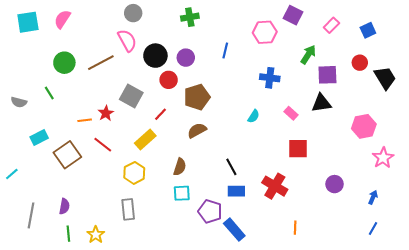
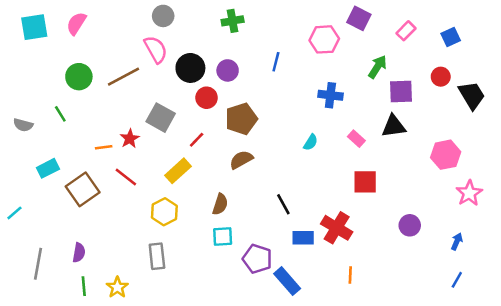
blue rectangle: (236, 191) -> (303, 238), moved
orange line: (295, 228) -> (350, 275), moved

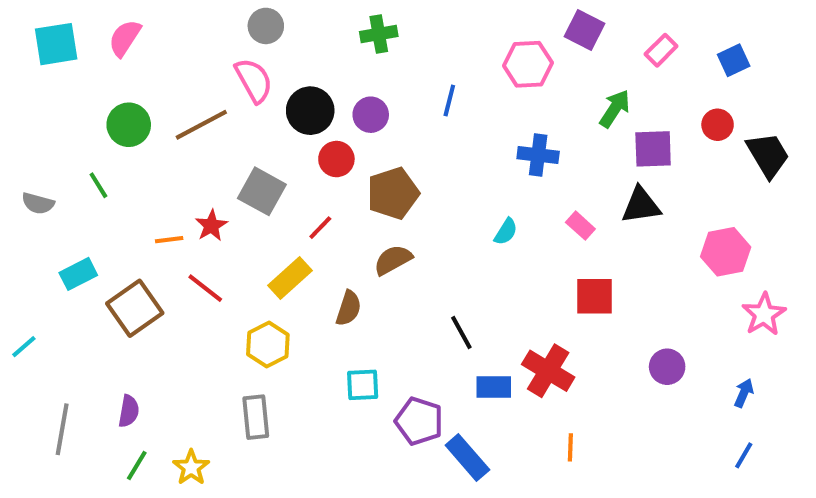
brown semicircle: (220, 204) -> (349, 308), moved
green line: (84, 286) -> (137, 466), turned 36

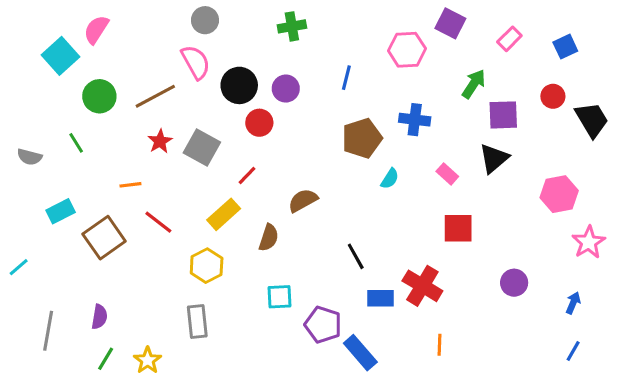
cyan square: (56, 44) -> (61, 56), moved, turned -33
brown pentagon: (393, 193) -> (362, 138), moved
black triangle: (641, 205) -> (494, 158), turned -32
red star: (211, 226) -> (160, 141), moved

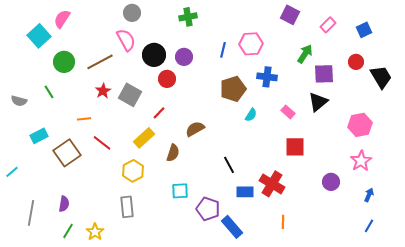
pink hexagon: (407, 50) -> (251, 44), moved
pink star: (589, 242) -> (361, 161), moved

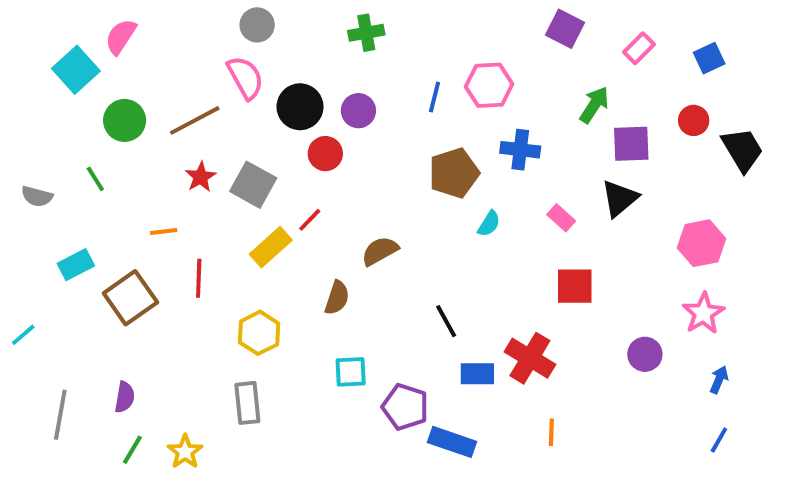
yellow rectangle: (144, 138) -> (271, 247), moved
red line: (102, 143) -> (199, 278), turned 54
blue rectangle: (232, 227) -> (452, 442), turned -30

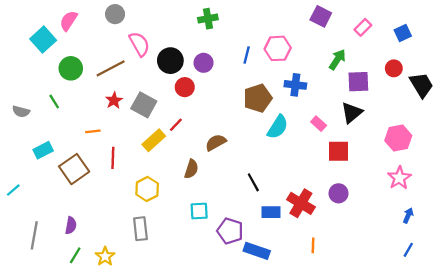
gray circle: (257, 25) -> (115, 14), moved
cyan semicircle: (489, 224) -> (278, 127), size x1.6
red square: (575, 286) -> (339, 151), moved
purple circle: (645, 354) -> (339, 193), moved

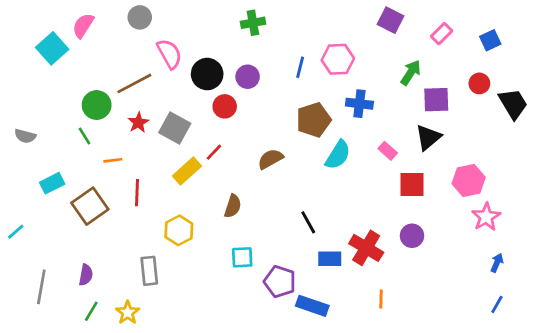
green circle: (71, 68) -> (97, 105), moved
green line: (54, 102) -> (84, 136), moved
pink hexagon: (398, 138) -> (469, 180), moved
brown semicircle: (216, 142) -> (270, 159), moved
gray rectangle: (140, 229) -> (149, 271), moved

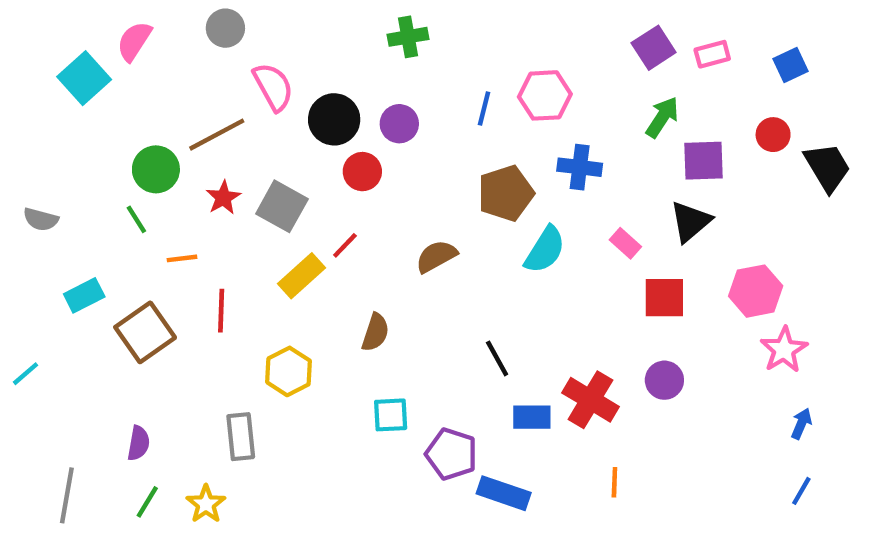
purple square: (390, 20) -> (654, 48), moved, turned 30
pink rectangle: (442, 34) -> (712, 54), turned 30
gray line: (41, 287) -> (67, 495), moved

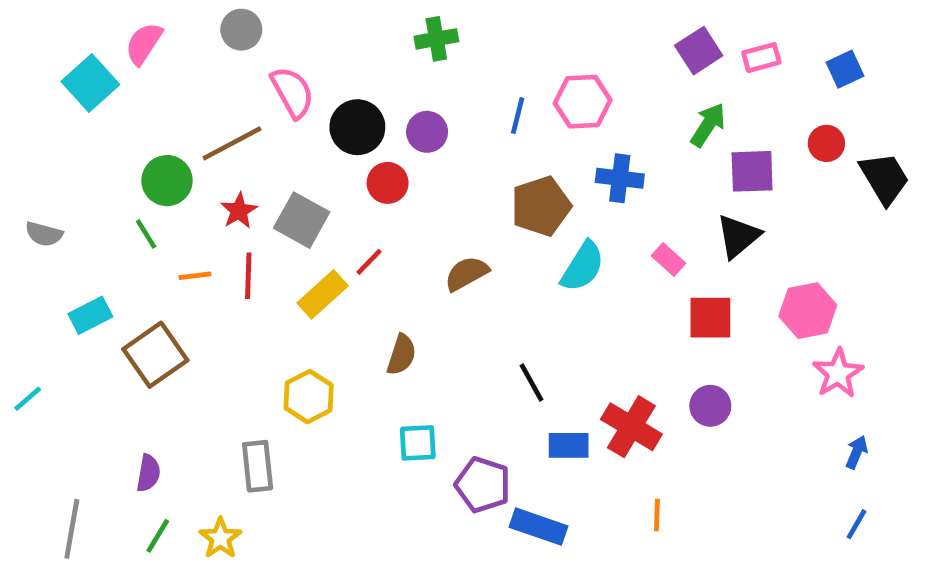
red line: (221, 311) -> (248, 276), moved

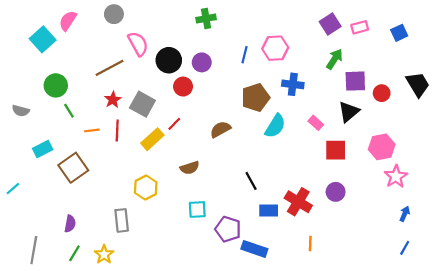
red circle: (826, 143) -> (382, 93), moved
green circle: (167, 181) -> (56, 85), moved
brown semicircle: (402, 355) -> (190, 168), turned 54

